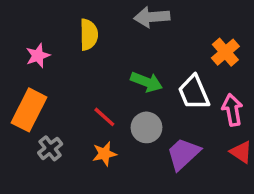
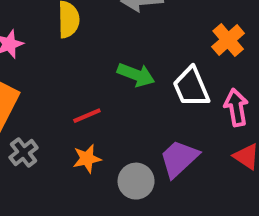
red line: (104, 117) -> (87, 116), turned -65
gray circle: (146, 127) -> (136, 181), moved

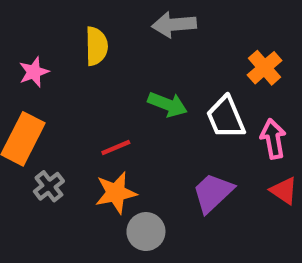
orange star: (87, 159) -> (116, 193), size x1.4
gray circle: (136, 181) -> (146, 232), moved

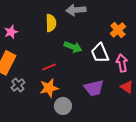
yellow semicircle: (96, 46) -> (51, 23), moved
purple trapezoid: (213, 193) -> (94, 88), turned -150

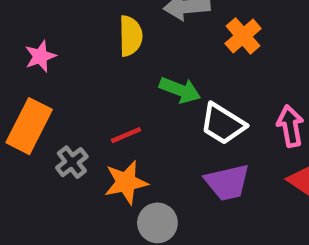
orange cross: (118, 30) -> (243, 36), moved
white trapezoid: (100, 53) -> (223, 124), moved, turned -35
gray cross: (18, 85) -> (72, 162), moved

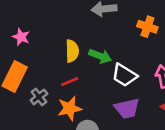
yellow semicircle: (130, 36) -> (72, 51), moved
orange cross: (243, 36) -> (147, 27), moved, turned -30
pink star: (40, 56) -> (21, 37), turned -30

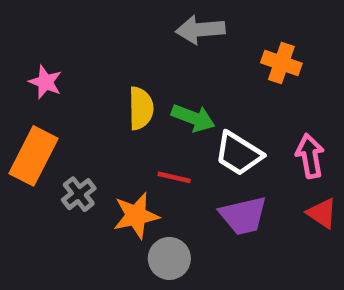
red line: (70, 82) -> (174, 177), moved, turned 36

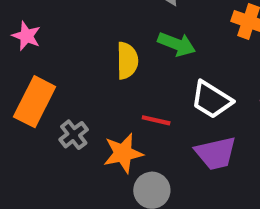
pink star: (45, 82) -> (26, 36), moved
green arrow: (193, 118) -> (177, 44), moved

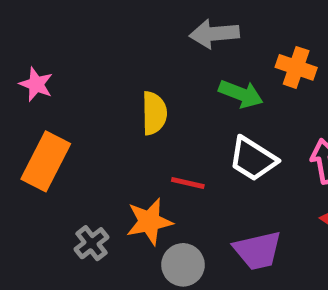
green arrow: (177, 44) -> (241, 94), moved
gray cross: (74, 135) -> (92, 243), moved
purple trapezoid: (216, 153) -> (258, 250), moved

